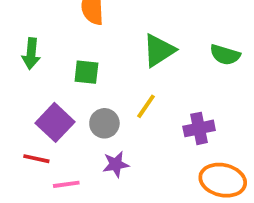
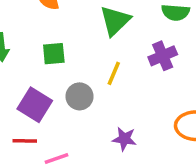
purple cross: (199, 128) -> (163, 56), moved
purple star: (116, 164) -> (124, 139), moved, turned 30

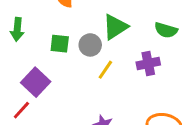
gray circle: (79, 96) -> (90, 45), moved
red line: (25, 141) -> (21, 110), turned -60

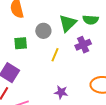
green triangle: (115, 27) -> (68, 23), moved
gray circle: (90, 45) -> (43, 31), moved

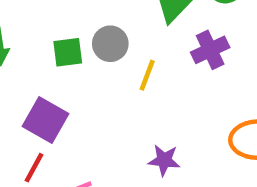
gray circle: (43, 31) -> (110, 44), moved

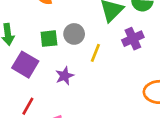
purple square: (45, 120) -> (25, 65), moved
purple star: (164, 160) -> (65, 76), moved, turned -30

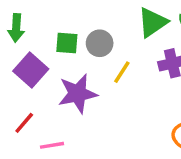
purple star: (65, 76) -> (78, 94), size x1.6

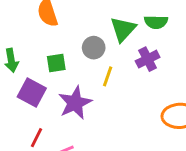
gray circle: (100, 43) -> (94, 48), moved

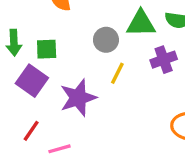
green triangle: (123, 29) -> (141, 24), turned 40
green square: (56, 63) -> (47, 49), moved

